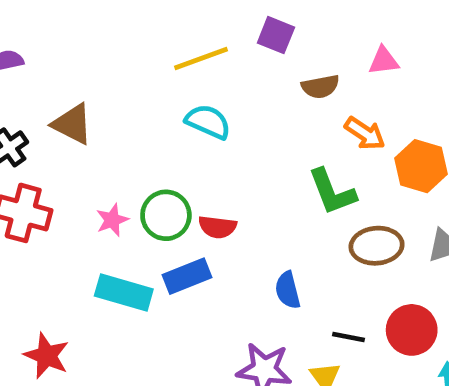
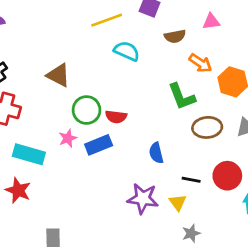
cyan semicircle: (208, 122) -> (127, 51), moved
brown triangle: (72, 124) -> (58, 75), moved
pink star: (112, 220) -> (68, 138), moved
cyan rectangle: (124, 293) -> (29, 154), moved

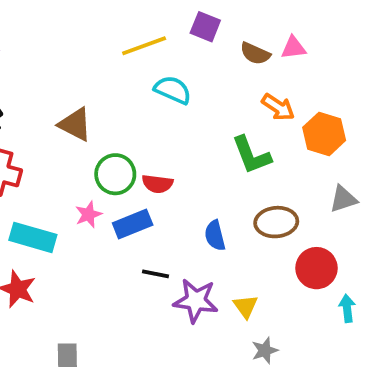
brown semicircle: (175, 36) -> (255, 53), moved, turned 35
brown ellipse: (207, 127) -> (276, 222), moved
black line: (191, 180) -> (156, 274), moved

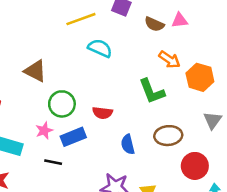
red semicircle: (157, 184) -> (102, 113), moved
gray triangle: (343, 199) -> (213, 120), turned -36
black line: (156, 274) -> (53, 162), moved

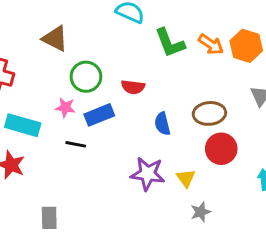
orange arrow: (170, 60) -> (211, 44), moved
green L-shape: (152, 91) -> (170, 43), moved
pink star: (44, 130) -> (65, 108), turned 30
red circle: (195, 166) -> (221, 149), moved

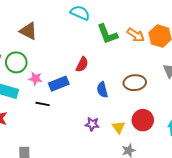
green circle: (86, 77) -> (16, 62), moved
red semicircle: (133, 87) -> (82, 64), turned -70
red circle: (221, 149) -> (143, 120), moved
purple star: (148, 174) -> (92, 124), size x0.6

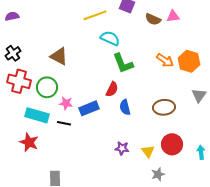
green L-shape: (107, 34) -> (123, 63), moved
blue semicircle: (102, 90) -> (125, 107), moved
black line: (43, 104) -> (64, 123), moved

